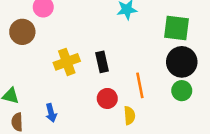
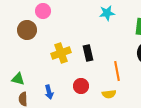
red circle: (107, 98) -> (81, 86), moved
yellow semicircle: (129, 115) -> (109, 94), turned 88

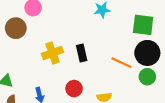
orange line: (117, 71) -> (121, 63), moved, turned -54

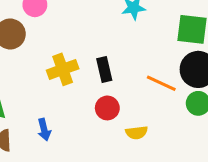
red circle: (74, 89) -> (107, 108), moved

